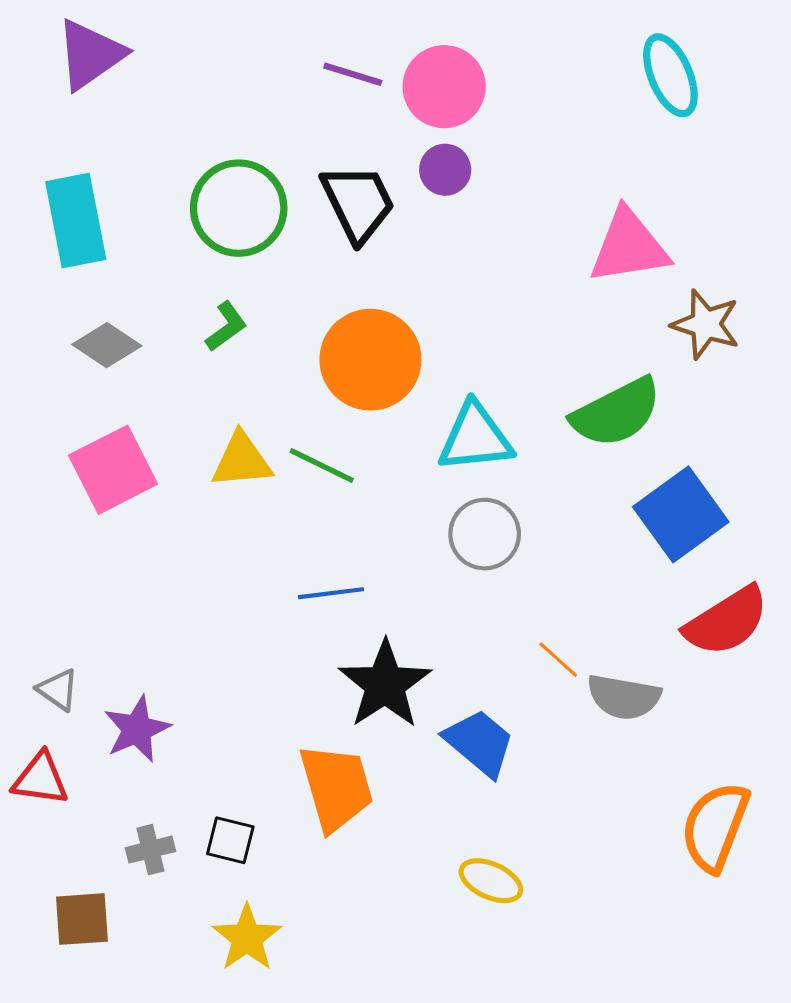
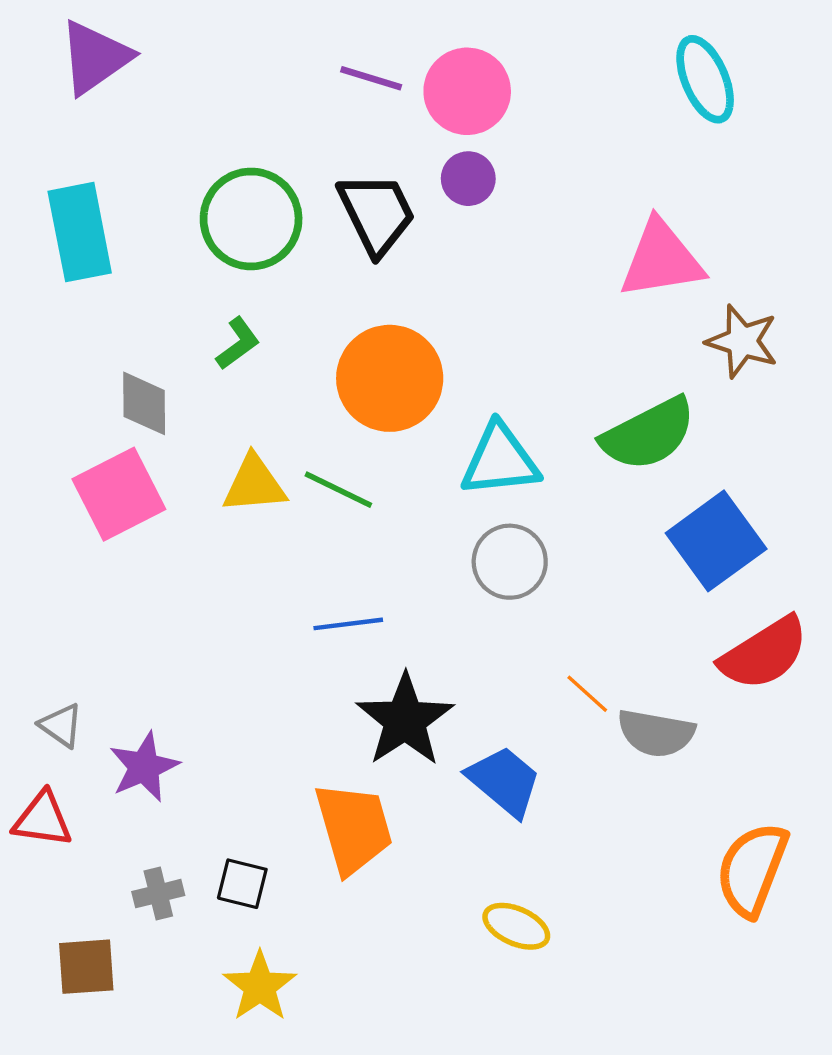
gray diamond: (107, 345) -> (144, 403), moved, turned 56

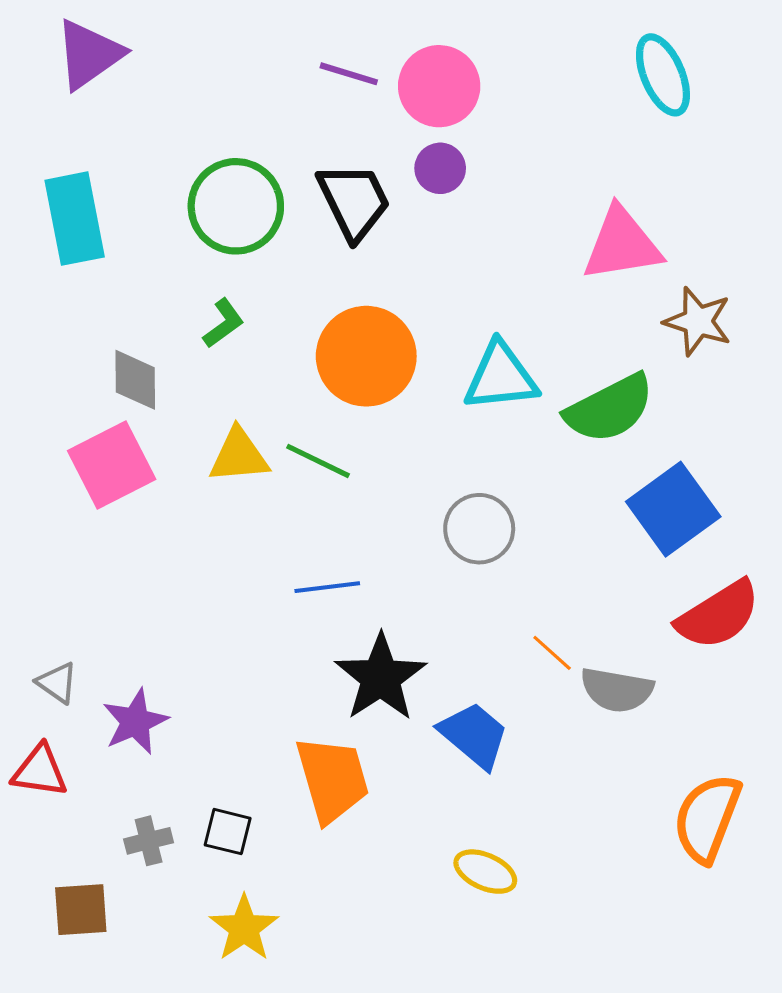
cyan triangle: (500, 460) -> (501, 377), moved

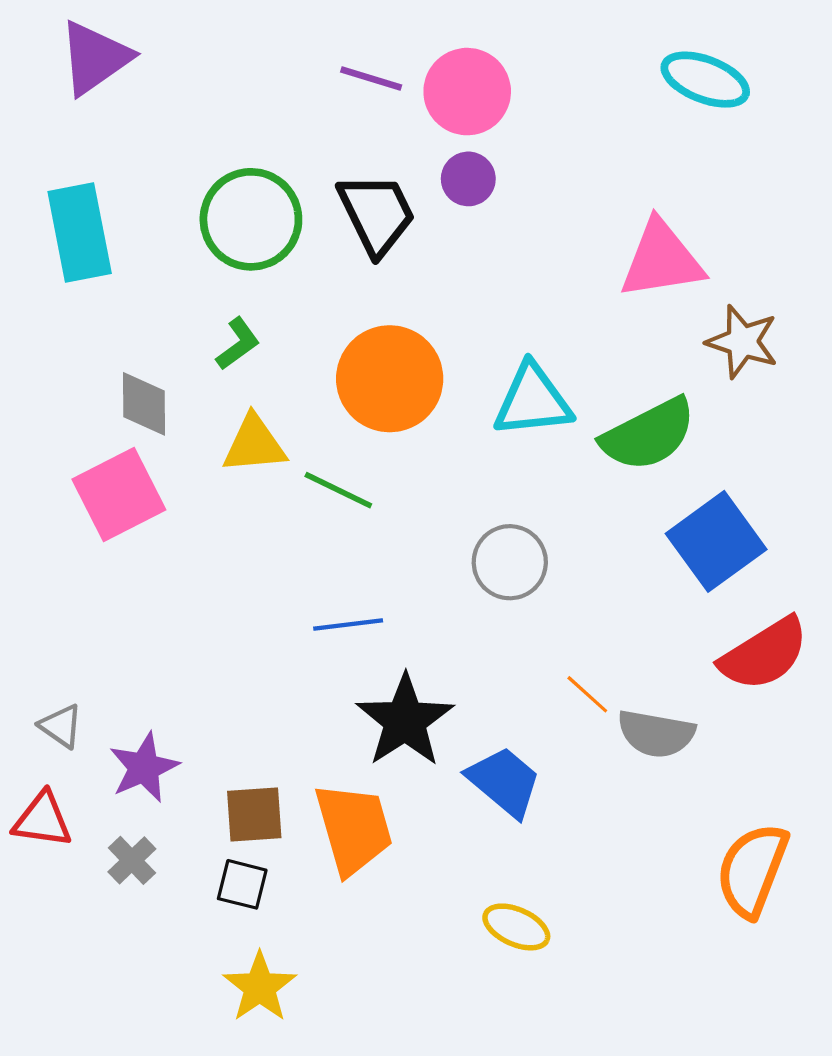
cyan ellipse: (663, 75) -> (705, 80), turned -46
yellow triangle: (239, 456) -> (254, 444), moved
gray cross: (149, 841) -> (132, 860), moved, turned -30
brown square: (81, 910) -> (254, 814), moved

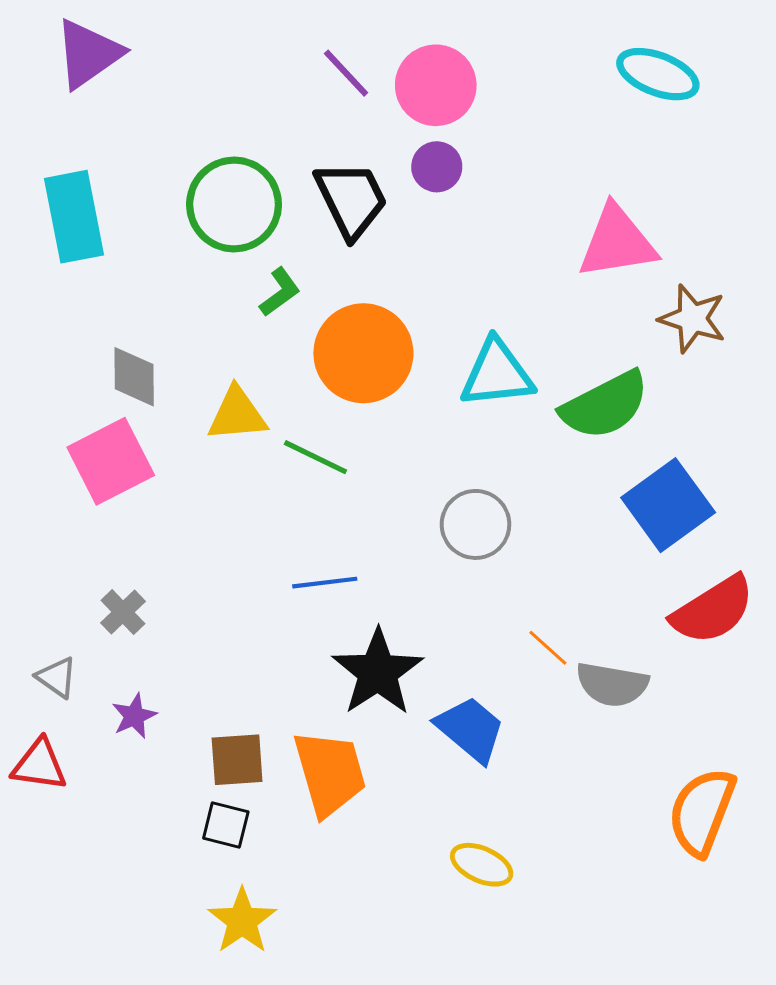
purple line: (371, 78) -> (346, 73), turned 30
green L-shape: (238, 344) -> (280, 292), moved
purple star: (144, 768) -> (134, 716), size x0.7
gray cross: (132, 860) -> (123, 612), moved

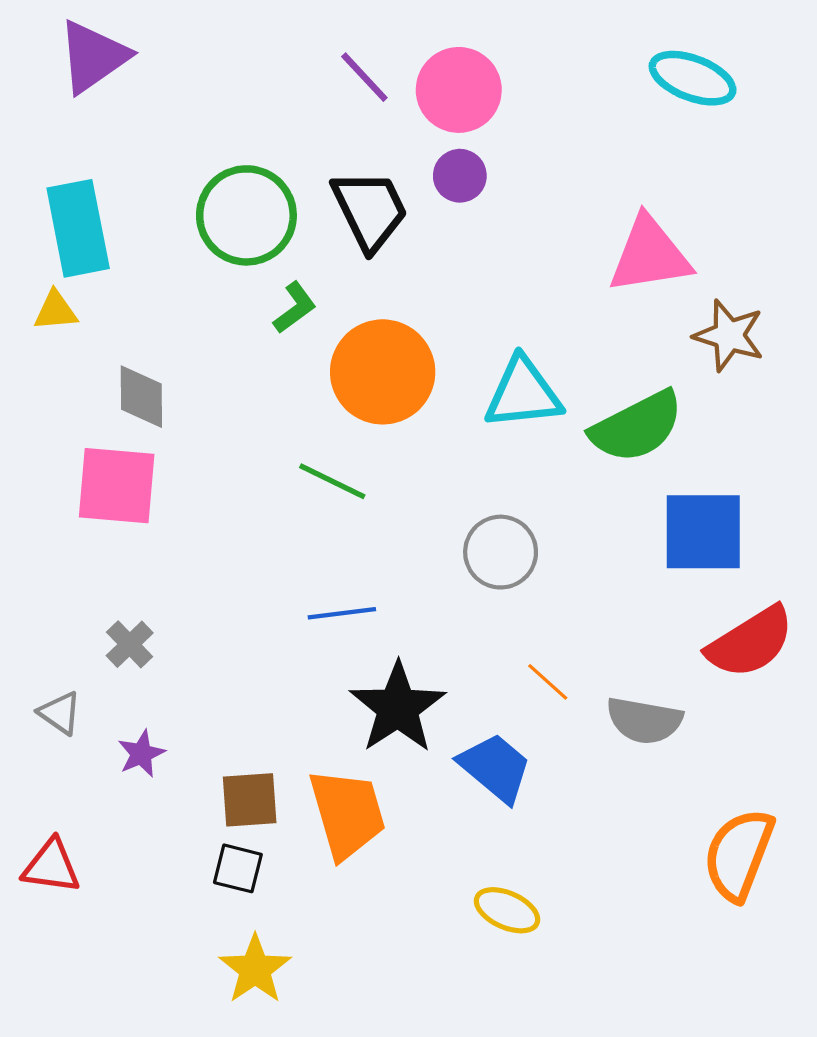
yellow triangle: (237, 414) -> (56, 311), moved, size x0.7
pink square: (111, 461) -> (117, 486), turned 32
blue square: (668, 505) -> (703, 532), turned 36
orange line: (548, 648) -> (548, 682), moved
red triangle: (39, 765) -> (51, 866), moved

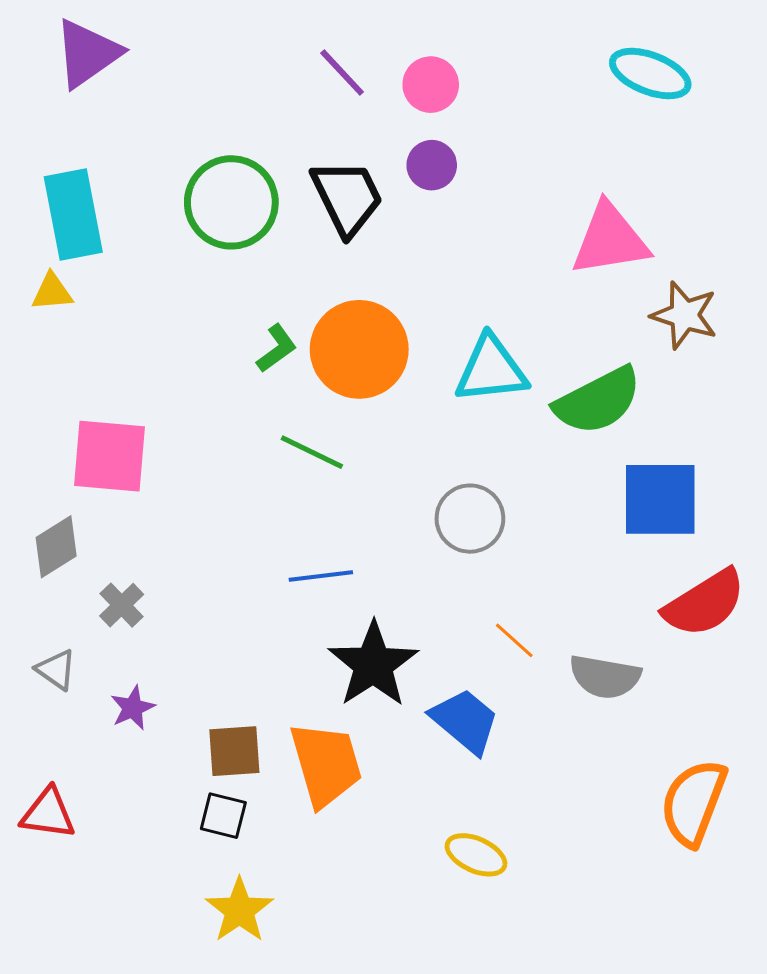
pink circle: (459, 90) -> (431, 85), size x0.7
green L-shape: (295, 308) -> (277, 348), moved
gray diamond: (141, 397) -> (56, 547), moved, turned 58

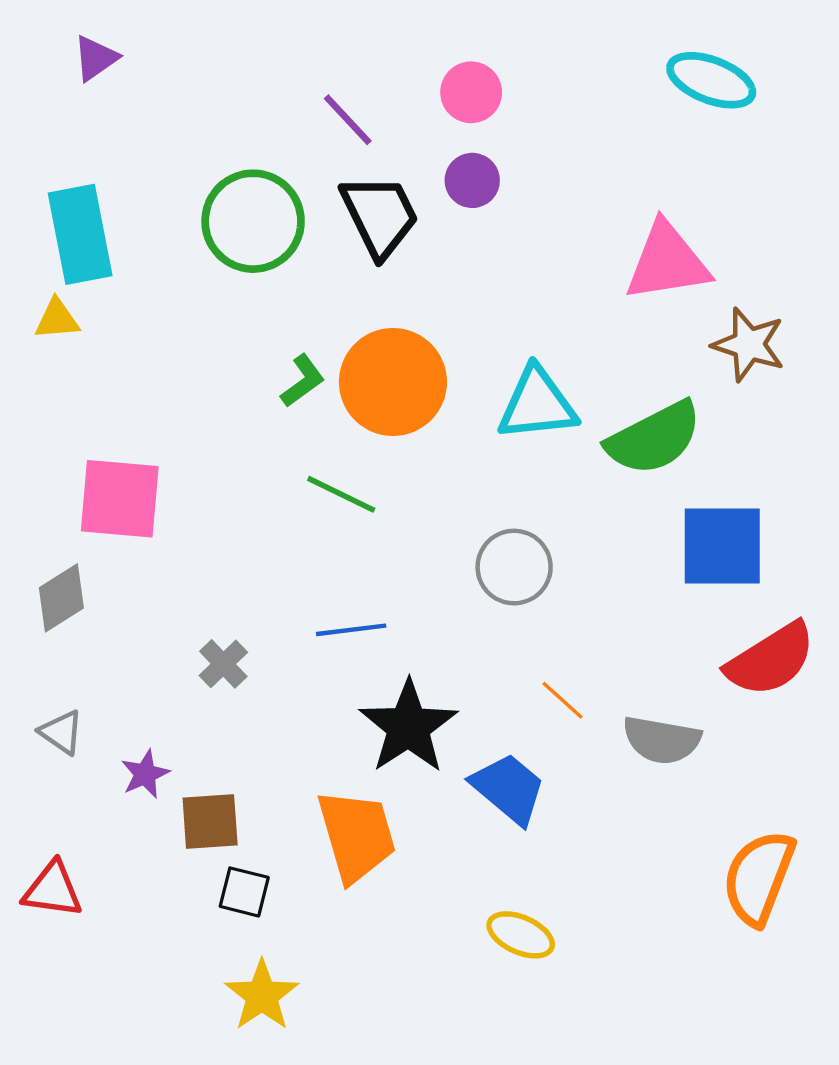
purple triangle: (87, 53) -> (96, 58), size x0.6
purple line: (342, 72) -> (348, 120), moved
gray cross: (122, 605) -> (223, 664), moved
brown square: (234, 751) -> (210, 821), moved

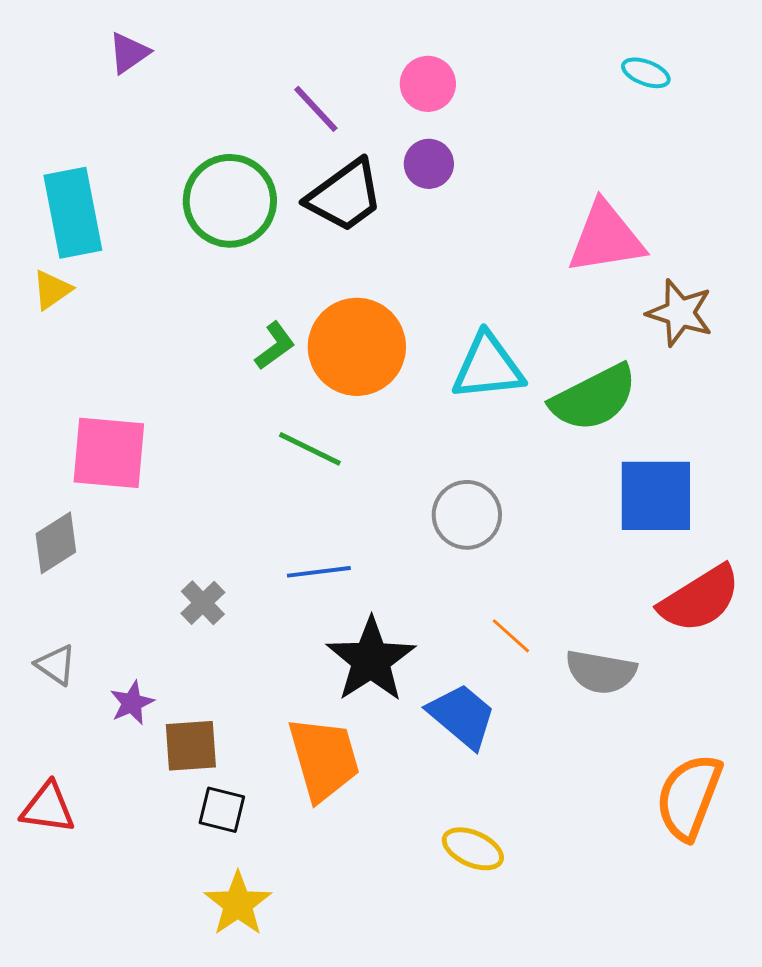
purple triangle: (96, 58) -> (129, 53), moved
cyan ellipse: (711, 80) -> (646, 73), size x0.6
black trapezoid: (380, 216) -> (345, 196), turned 80
yellow triangle: (57, 319) -> (52, 290), turned -30

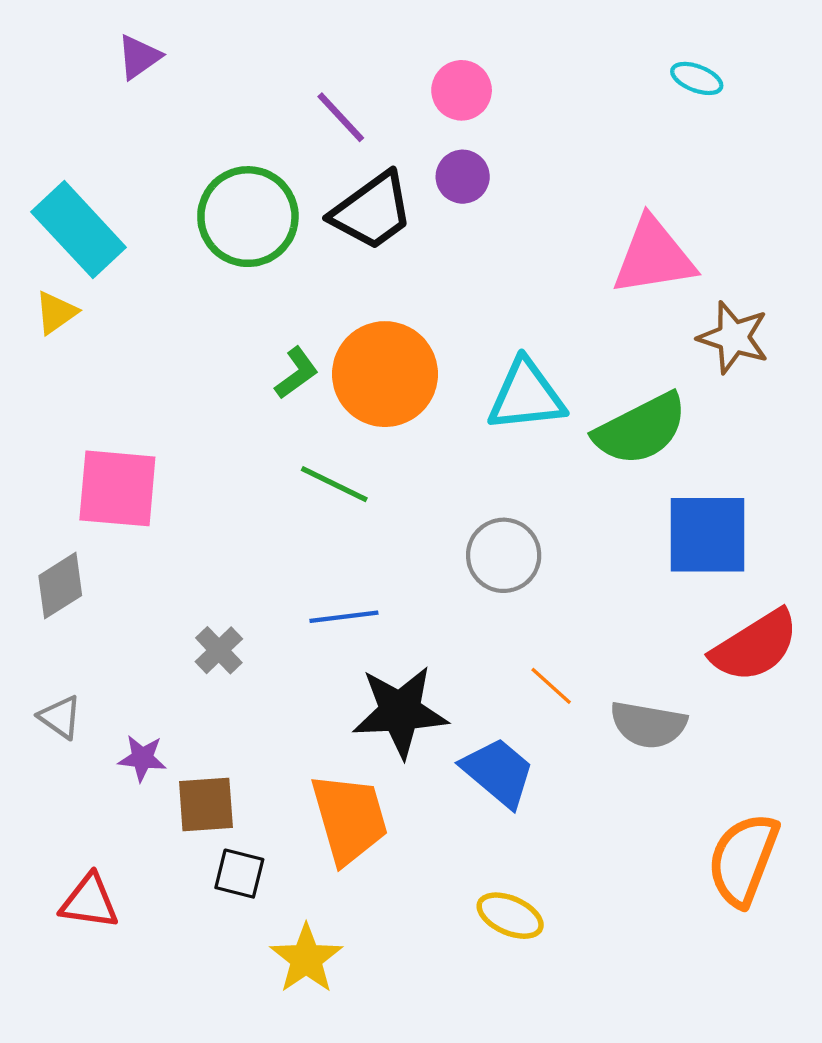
cyan rectangle: (73, 213) -> (79, 230), turned -32
black star: (371, 660) -> (400, 712), turned 30
purple star: (132, 703) -> (142, 758), turned 30
red triangle: (48, 808) -> (89, 902), moved
yellow star: (238, 904) -> (306, 959), moved

